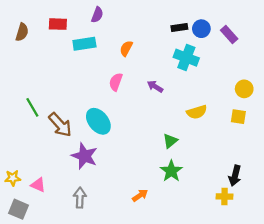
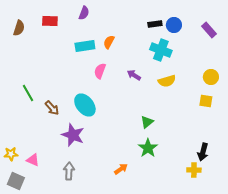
purple rectangle: (229, 34) -> (209, 30), moved
cyan rectangle: (84, 44) -> (85, 46), moved
yellow semicircle: (197, 112) -> (167, 81), moved
brown arrow: (60, 125) -> (52, 108), size x0.7

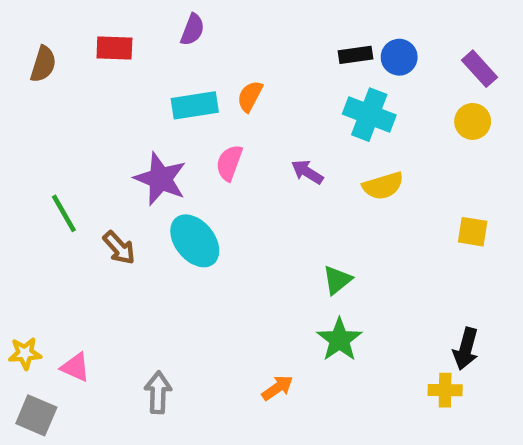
yellow circle: (211, 77) -> (473, 121), moved
purple star: (73, 135) -> (160, 179), moved

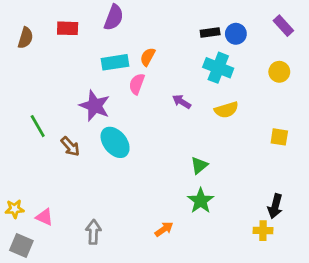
purple semicircle: (192, 30) -> (114, 17), size x1.4
purple rectangle: (480, 69) -> (283, 26), moved
pink semicircle: (229, 163) -> (137, 84), moved

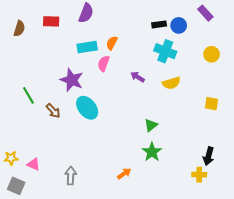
purple rectangle: (283, 26) -> (205, 13), moved

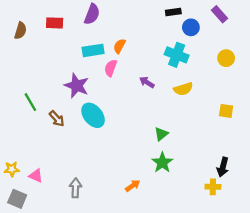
black rectangle: (159, 24) -> (173, 12), moved

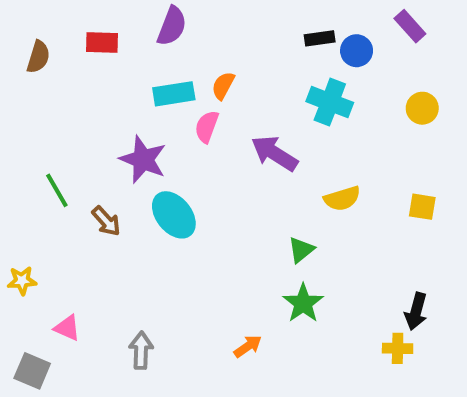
black rectangle: (173, 12) -> (320, 38), moved
purple arrow: (147, 82) -> (274, 153), size x1.6
yellow semicircle: (183, 89) -> (342, 198), moved
yellow star: (12, 169) -> (22, 281), moved

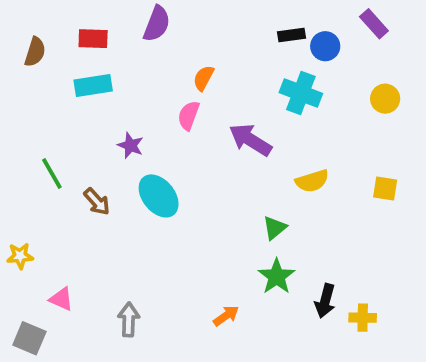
cyan rectangle: (174, 94) -> (93, 86), moved
purple star: (143, 159) -> (131, 145), size x0.6
black arrow: (416, 311) -> (325, 301), moved

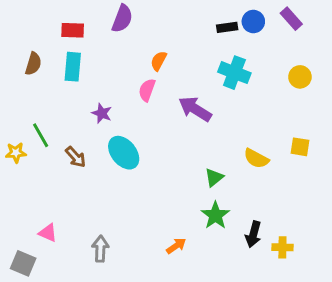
blue circle: (325, 46) -> (253, 22), moved
brown semicircle: (35, 52) -> (33, 64), moved
cyan rectangle: (93, 86) -> (73, 67), turned -76
yellow semicircle: (312, 181) -> (256, 158), moved, turned 45
yellow star: (20, 256) -> (16, 153), moved

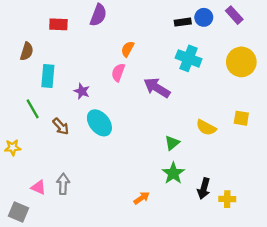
cyan rectangle: (73, 67) -> (48, 76), moved
yellow circle: (300, 77) -> (241, 62), size x1.6
yellow star: (16, 153) -> (13, 147), moved
gray arrow: (100, 249) -> (63, 184), moved

